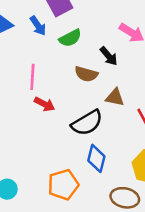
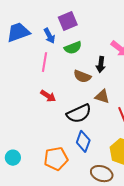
black arrow: (109, 56) -> (101, 64), turned 42
pink line: (32, 77) -> (45, 62), moved

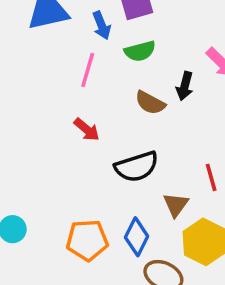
brown triangle: (102, 96) -> (176, 205), moved, turned 42
blue diamond: (83, 141) -> (137, 237), moved

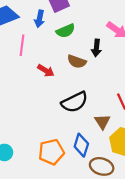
blue arrow: (102, 25) -> (40, 19), turned 42
pink line: (88, 70) -> (22, 45), moved
red arrow: (87, 130) -> (46, 71), moved

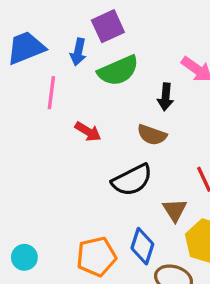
green semicircle: (66, 31) -> (118, 71), size x1.4
brown semicircle: (77, 62) -> (152, 135), moved

